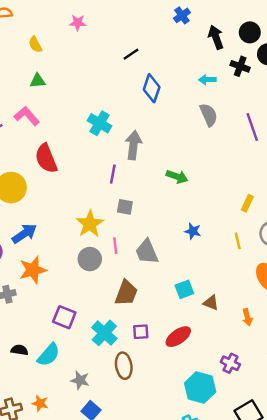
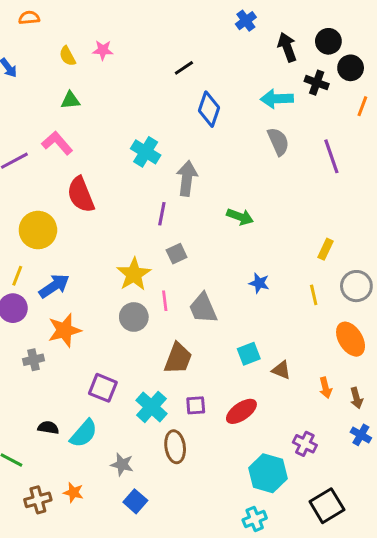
pink star: (78, 23) -> (103, 50), moved
cyan arrow: (207, 80) -> (277, 99), size x1.5
gray square: (125, 207) -> (177, 254), turned -35

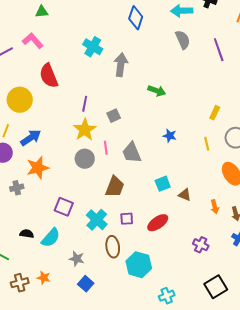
purple line: (162, 214) -> (85, 104), moved
cyan hexagon: (268, 473) -> (139, 265), moved

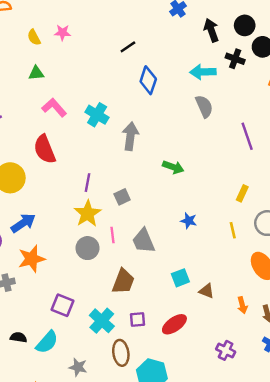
pink L-shape: (33, 41) -> (54, 108), moved
purple line: (219, 50) -> (247, 136), moved

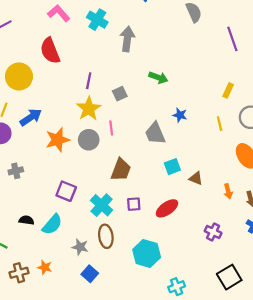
green arrow: (173, 167) -> (158, 78), moved
gray trapezoid: (143, 241) -> (155, 133), moved
orange star: (32, 259) -> (58, 140), moved
brown ellipse: (121, 353) -> (106, 236), moved

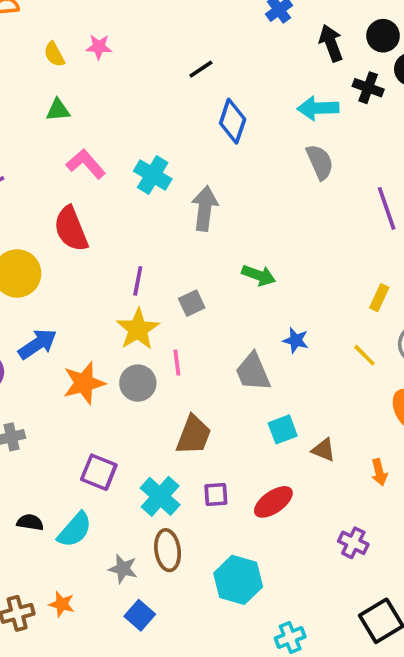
yellow line: (220, 124) -> (364, 355), turned -32

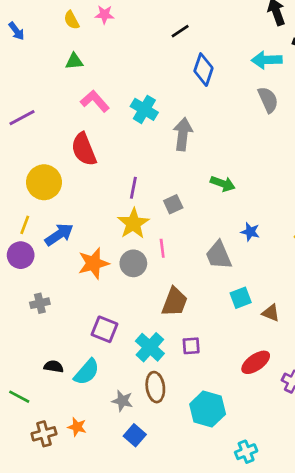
red ellipse: (273, 502) -> (256, 362), moved

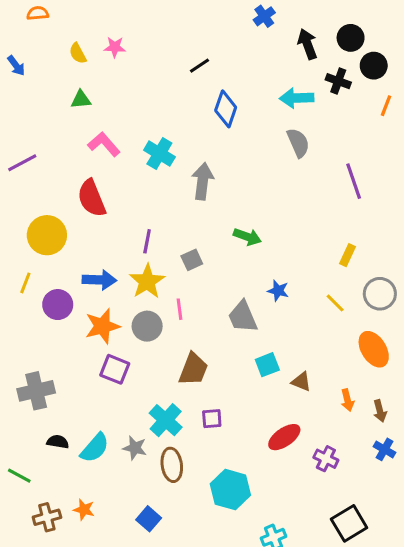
blue arrow: (59, 234) -> (99, 280), moved, turned 36
purple circle: (21, 255) -> (58, 305), moved
gray cross: (40, 303) -> (36, 391), moved, size x1.6
purple square: (104, 329) -> (115, 369), moved
gray star: (122, 401) -> (135, 448), moved

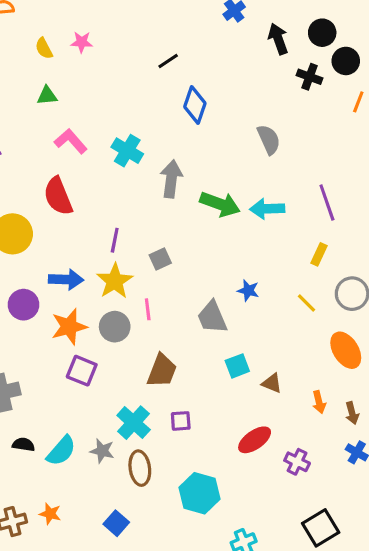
cyan arrow: (297, 98) -> (267, 209), moved
purple line: (354, 181) -> (327, 202), moved
green arrow: (247, 237) -> (220, 204), moved, size x1.4

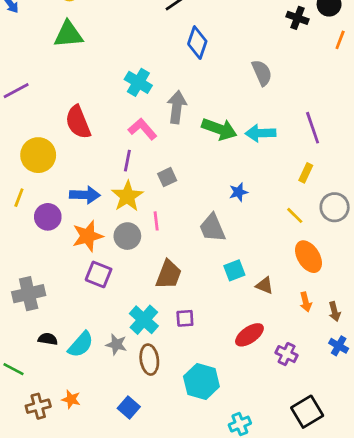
green triangle: (47, 96) -> (68, 34), size x1.6
pink L-shape: (71, 141) -> (142, 129), moved
blue star: (248, 290) -> (238, 192), moved, turned -30
orange ellipse: (346, 350) -> (308, 257), moved

